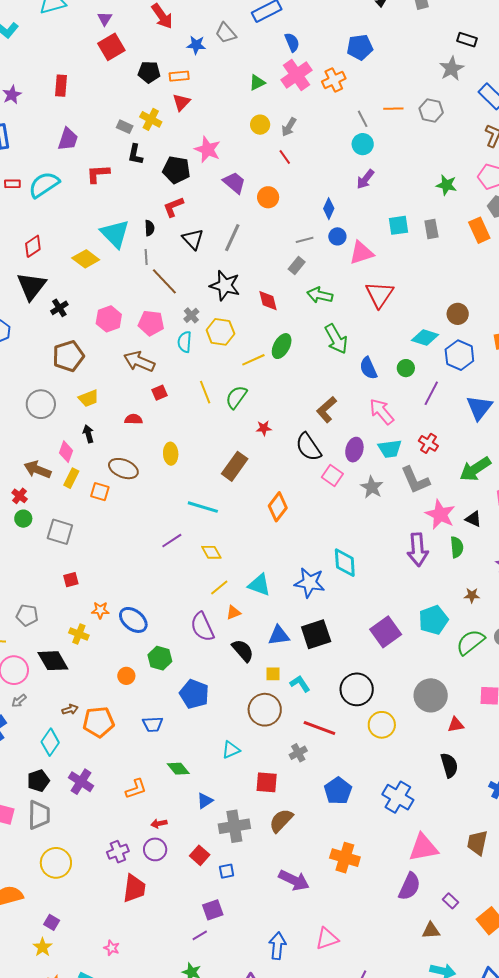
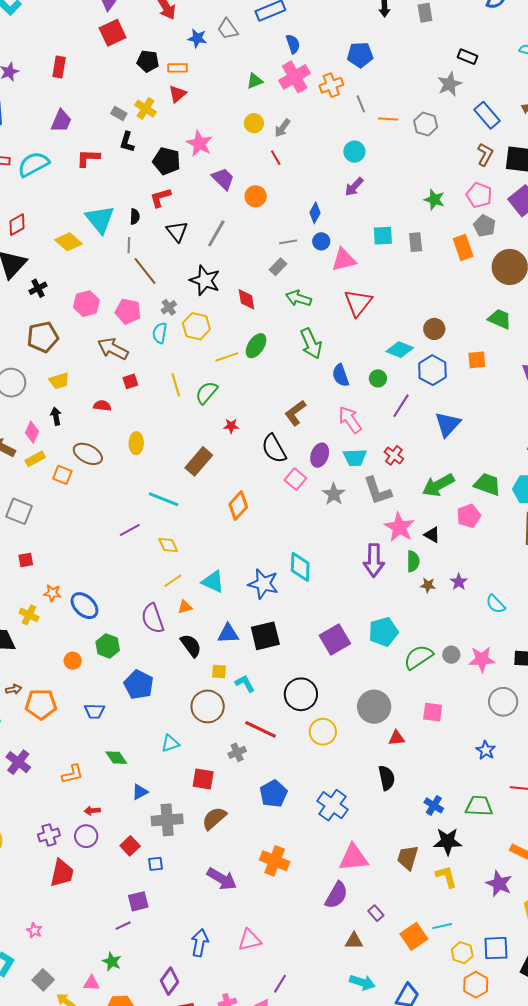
gray line: (363, 119) -> (361, 104), moved
yellow rectangle: (71, 478) -> (35, 459), turned 30
brown star: (472, 595) -> (428, 585), moved

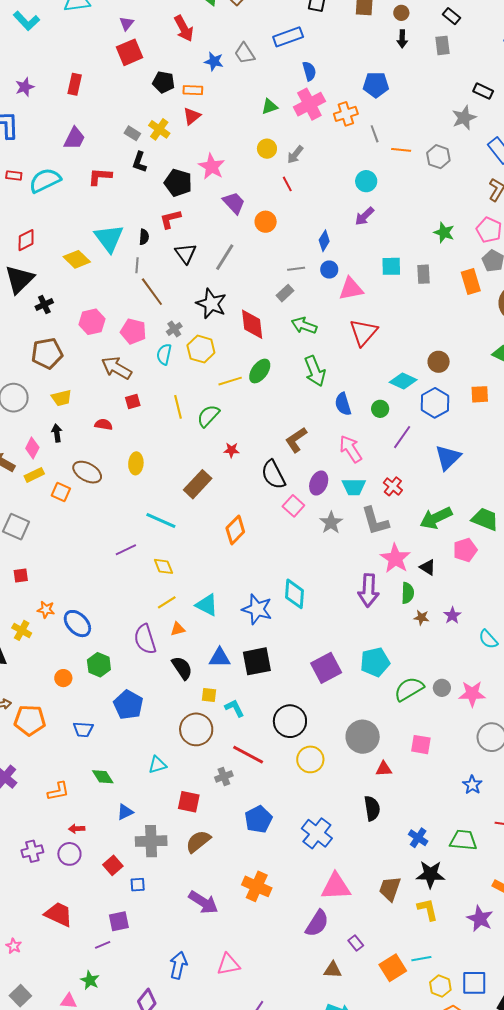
red diamond: (246, 299) -> (252, 324), size x1.4
red trapezoid: (62, 873) -> (59, 914), moved, turned -80

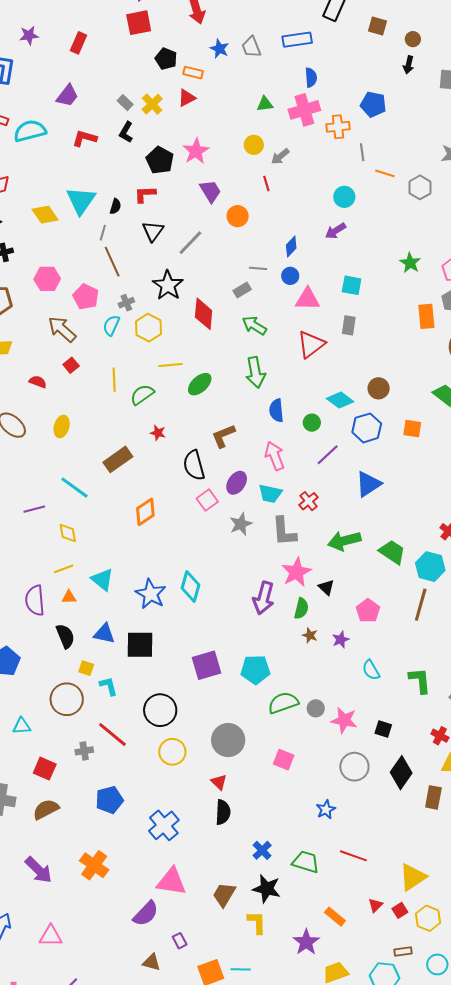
gray rectangle: (423, 274) -> (349, 325), moved
green ellipse: (260, 371) -> (200, 384), moved
red square: (133, 401) -> (71, 365), turned -35
pink pentagon: (465, 550) -> (368, 611), moved, turned -30
red triangle: (384, 769) -> (219, 782), moved, turned 36

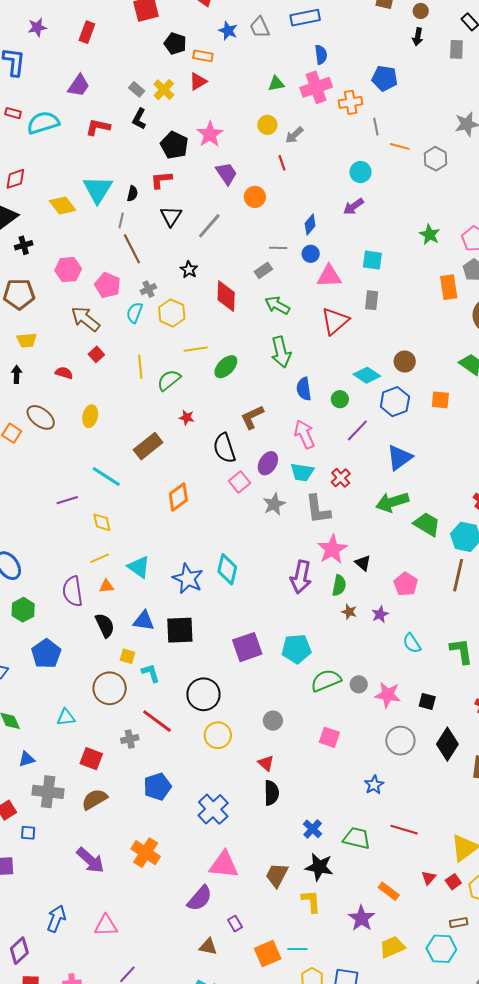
black star: (168, 285) -> (189, 270), size x0.6
green arrow: (344, 541) -> (392, 502), moved
gray circle: (228, 740) -> (273, 721), size x0.6

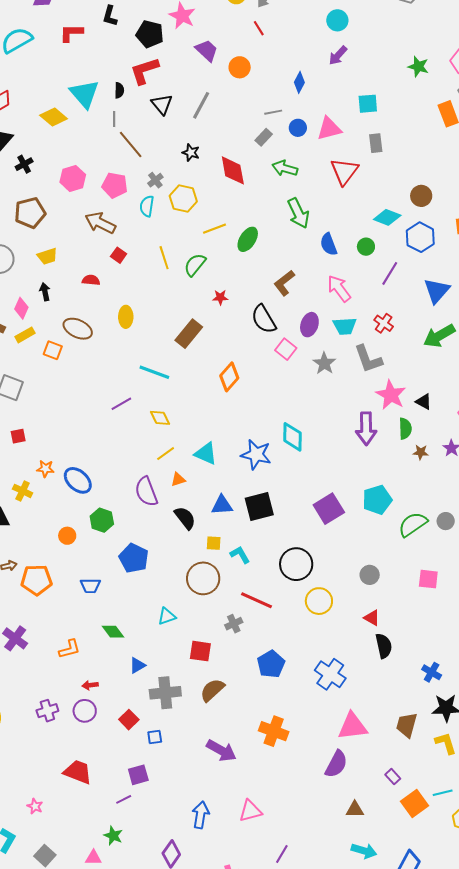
red L-shape: (161, 180) -> (144, 71), size x1.4
blue circle: (311, 254) -> (298, 128), moved
purple rectangle: (235, 924) -> (393, 777), moved

